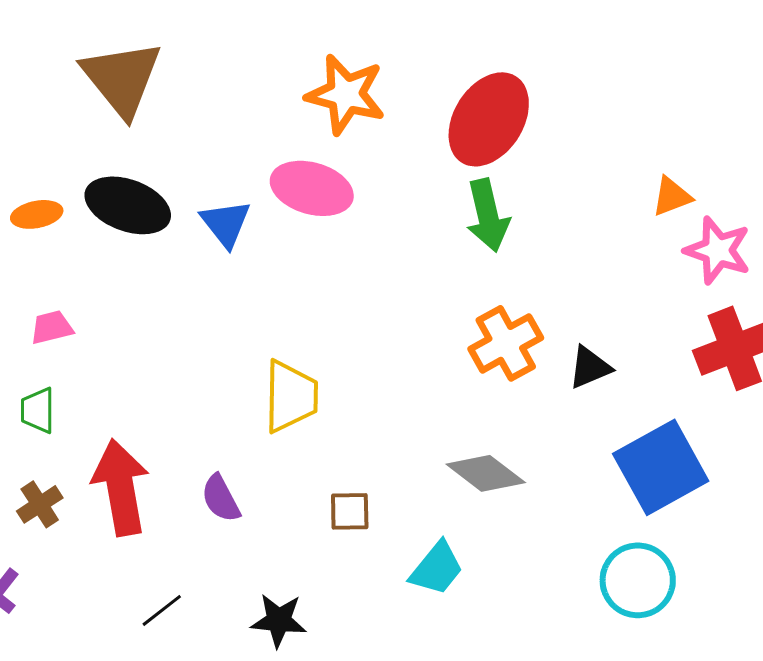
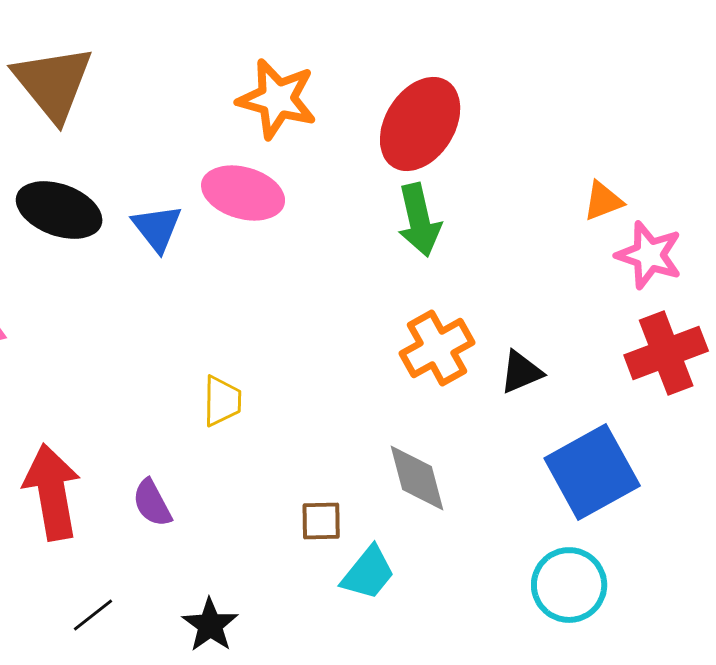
yellow trapezoid: (291, 396) -> (222, 401), size x0.7
gray diamond: (486, 473) -> (417, 478), turned 38
brown square: (350, 511) -> (321, 521), moved
black star: (279, 620) -> (210, 625), turned 30

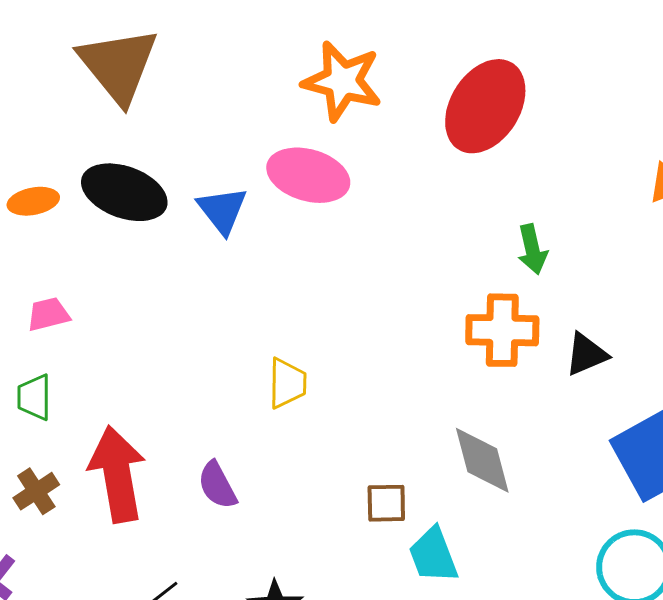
green arrow: (419, 220) -> (532, 249), moved, size x0.7
orange cross: (437, 348) -> (502, 330), turned 30
cyan trapezoid: (368, 573) -> (433, 555), turned 120

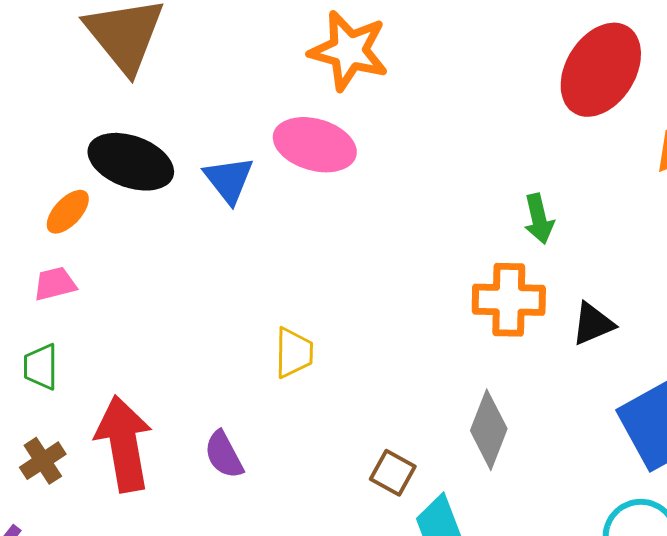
red ellipse: (485, 106) -> (601, 70), moved
orange ellipse: (33, 201) -> (68, 212), moved, turned -36
gray diamond: (482, 460) -> (489, 430), turned 36
brown square: (386, 503) -> (393, 473), turned 30

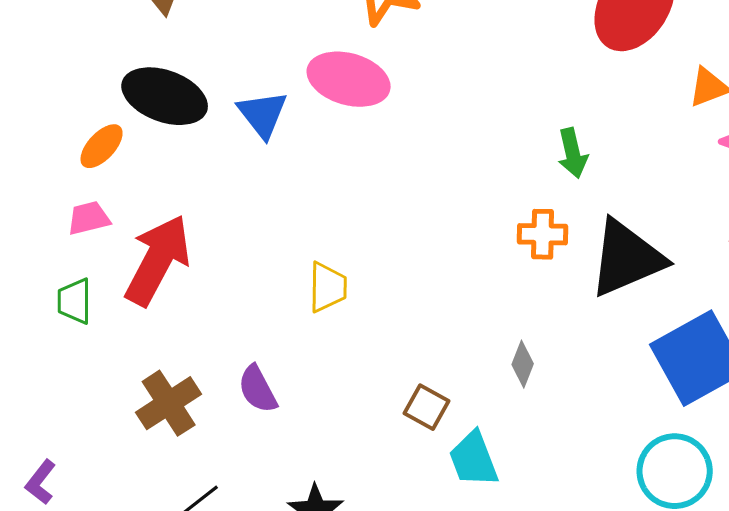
orange cross: (509, 300) -> (543, 234), size x0.7
black triangle: (593, 324) -> (627, 258), size x1.8
gray diamond: (489, 430) -> (523, 364), size x0.6
red arrow: (124, 444) -> (158, 260), moved, turned 38
brown cross: (43, 461) -> (169, 403), moved, size x1.4

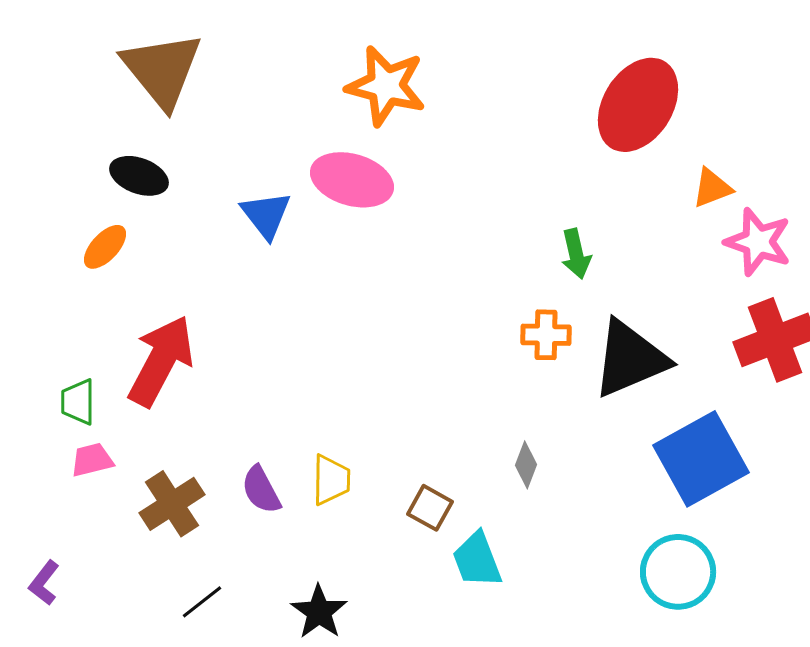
black ellipse: (165, 96) -> (139, 176), moved, size x0.7
pink trapezoid: (89, 218) -> (92, 460), moved
yellow trapezoid: (328, 287) -> (331, 480), moved

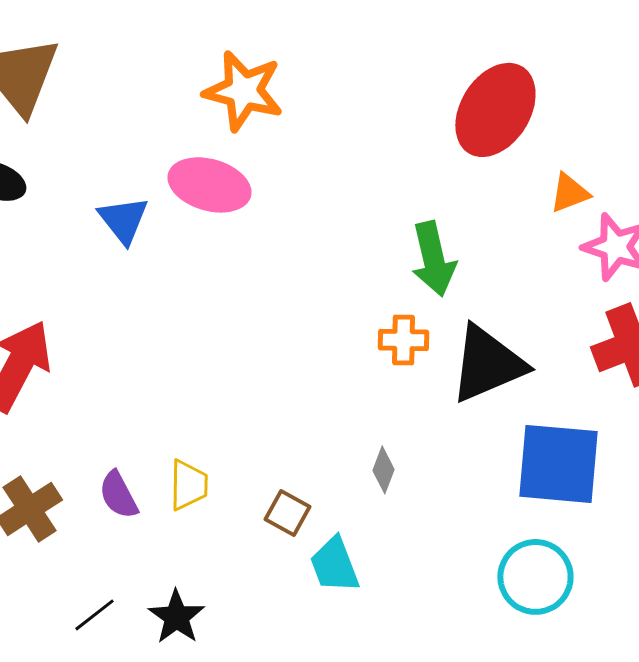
green arrow: (576, 254) -> (433, 259), size x1.5
blue square: (701, 459) -> (558, 464), turned 34
black line: (202, 602) -> (94, 615), moved

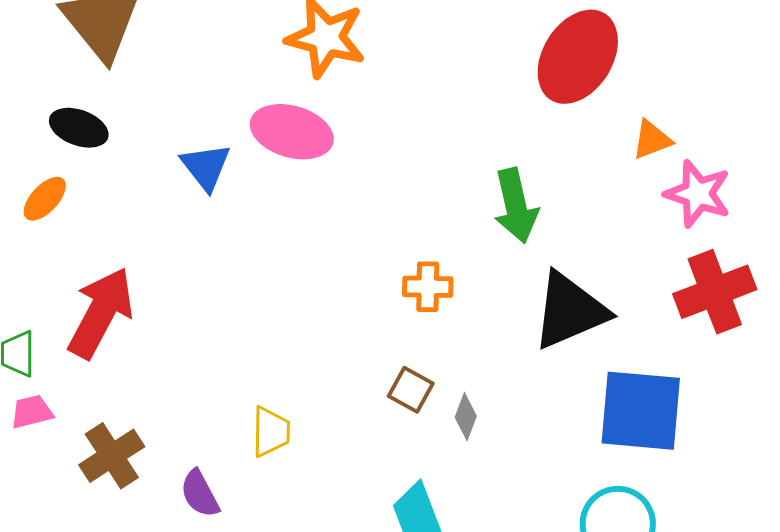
orange cross: (403, 340) -> (428, 287), moved
purple semicircle: (118, 495) -> (200, 494), moved
brown square: (287, 513) -> (411, 390), moved

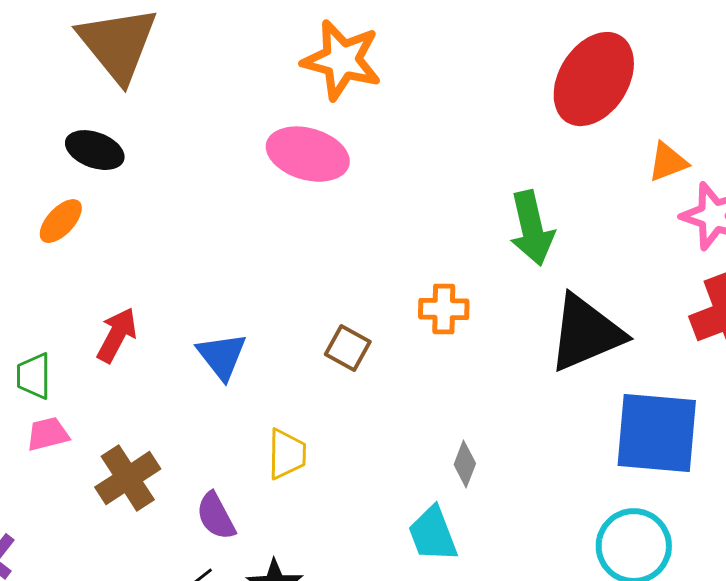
blue triangle: (206, 167) -> (222, 356), moved
red arrow: (101, 313) -> (117, 335), size x0.6
brown square: (411, 390) -> (348, 348), moved
gray diamond: (466, 417) -> (465, 464), moved

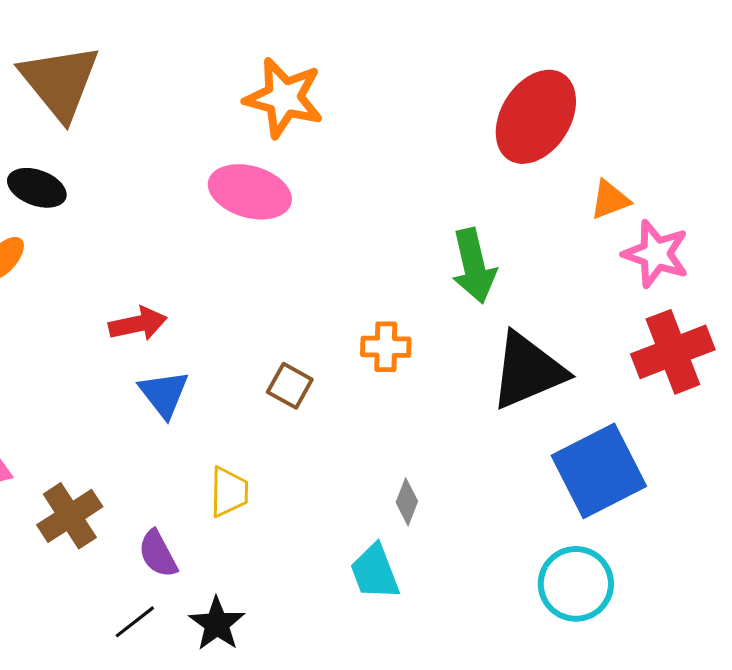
red arrow: (117, 335) -> (138, 324), moved, turned 50
blue square: (657, 433) -> (599, 471), turned -32

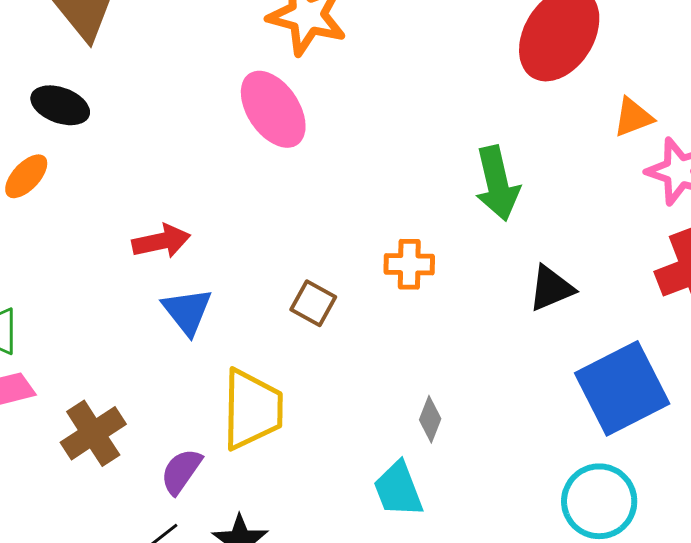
pink ellipse: (250, 192) -> (273, 109), turned 40
black triangle: (528, 371) -> (551, 288), size x0.6
yellow trapezoid: (229, 492) -> (252, 409), size x1.6
purple semicircle: (158, 554) -> (181, 471), turned 63

